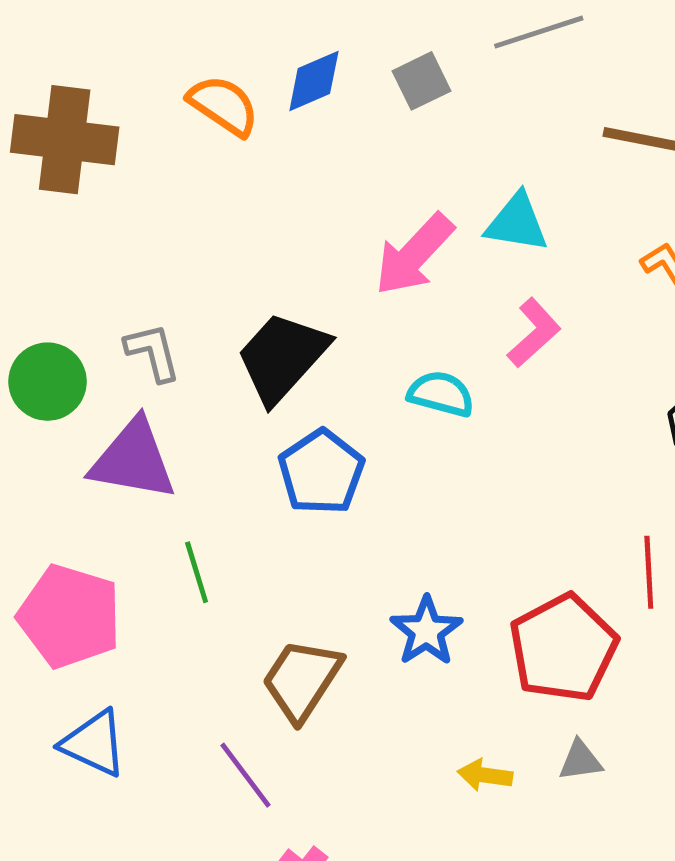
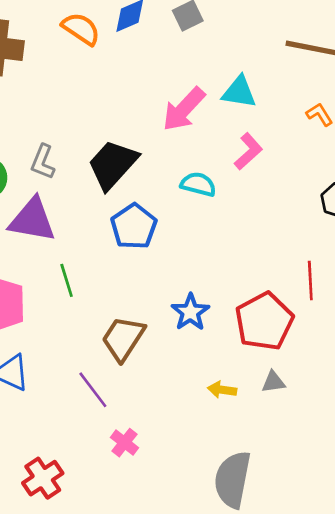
gray L-shape: (153, 352) -> (43, 162), turned -144

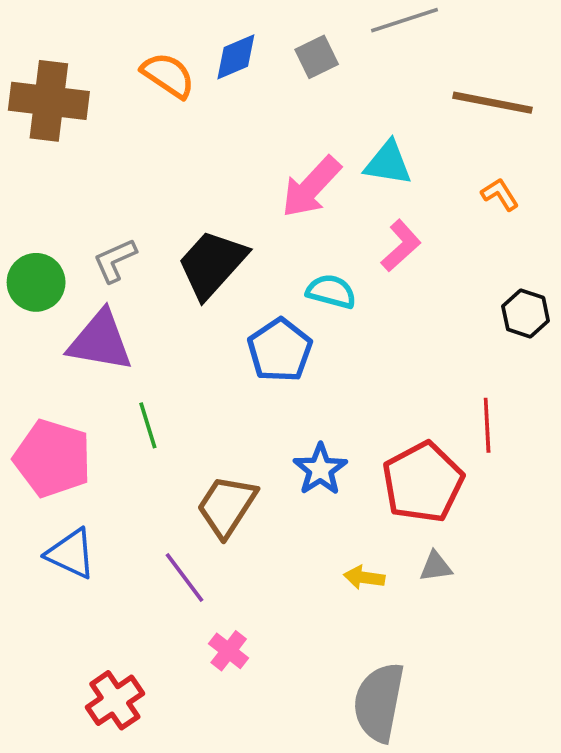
gray L-shape: (43, 162) -> (115, 260), turned 44
blue pentagon: (134, 226) -> (280, 350), moved

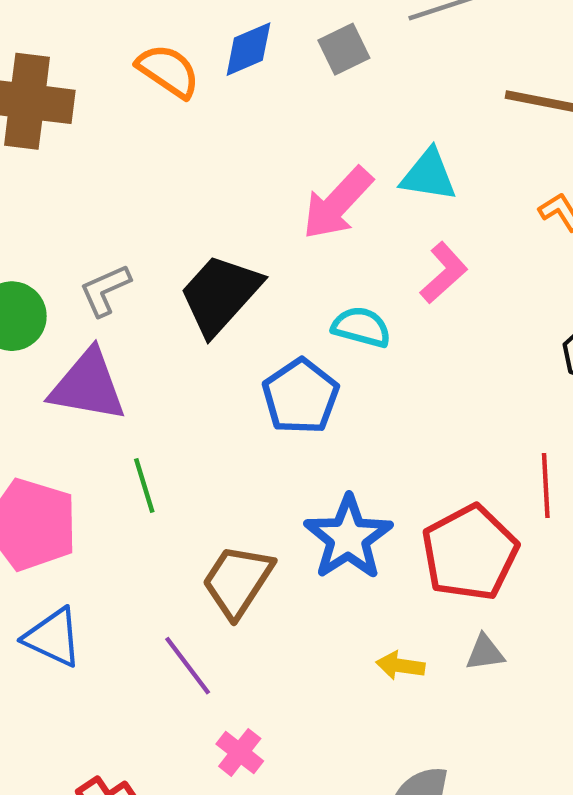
blue star: (320, 469) -> (348, 538), size x1.4

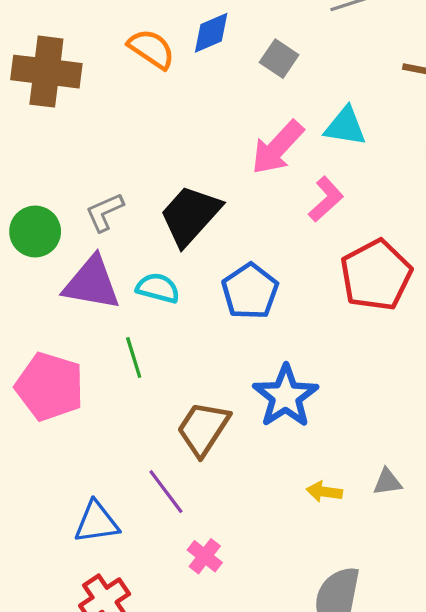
gray square: (344, 49) -> (279, 59), moved, turned -30
pink L-shape: (444, 273) -> (326, 199), moved
cyan semicircle: (361, 327) -> (158, 288), moved
red pentagon: (470, 553) -> (376, 275), moved
blue triangle: (53, 637) -> (96, 522), moved, turned -33

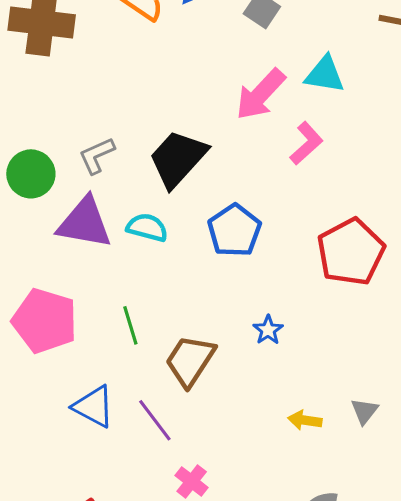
red pentagon: (376, 275) -> (351, 252), moved
green line: (134, 358) -> (130, 325), moved
blue star: (286, 396) -> (268, 330), size x0.5
gray triangle: (387, 482) -> (364, 411), turned -44
blue triangle: (96, 522) -> (94, 407), moved, turned 36

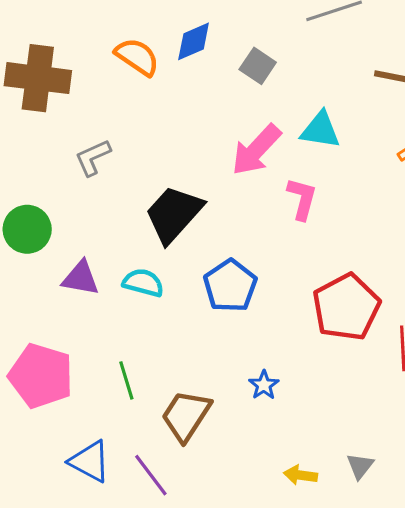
pink L-shape: (306, 143) -> (302, 199), turned -33
gray L-shape: (97, 156) -> (93, 157), moved
purple triangle: (84, 223) -> (81, 278), size x0.7

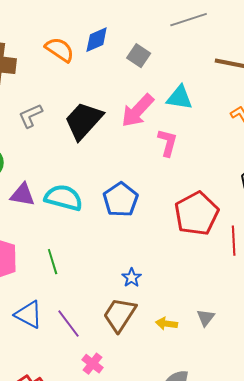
black trapezoid: (174, 214) -> (84, 121), moved
cyan semicircle: (143, 283) -> (64, 198), size x1.4
blue star: (264, 385) -> (132, 278), moved
brown trapezoid: (186, 416) -> (120, 315), moved

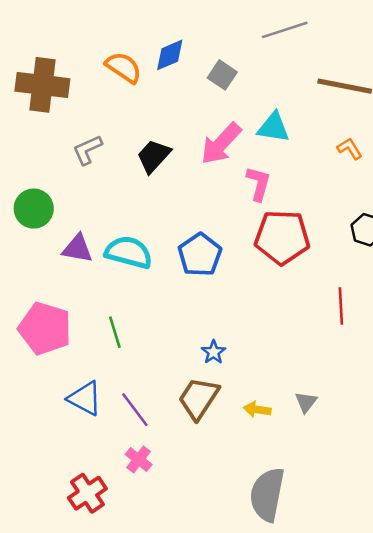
black trapezoid: (84, 121) -> (154, 156), size x0.7
red pentagon: (197, 214) -> (282, 237), moved, turned 30
pink cross: (93, 364) -> (139, 460), moved

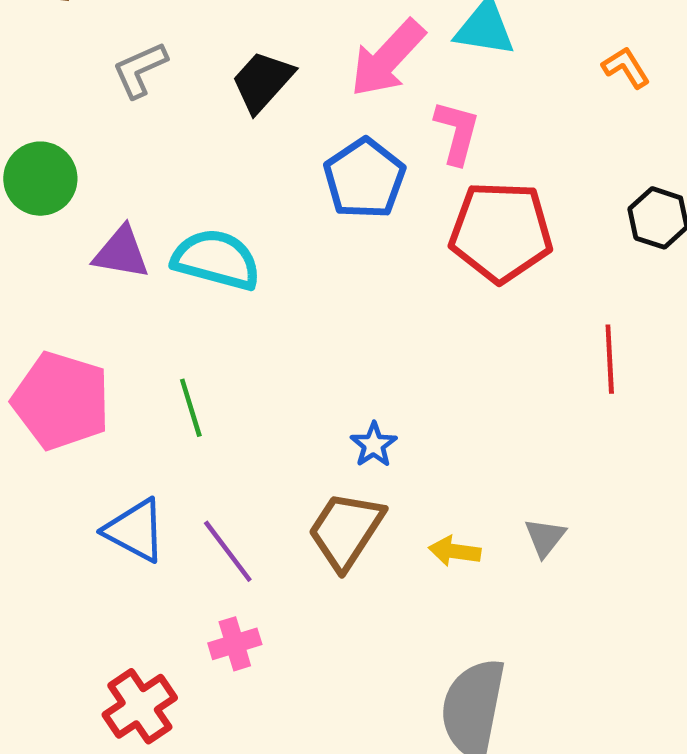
blue pentagon: (200, 255) -> (364, 179), moved
pink cross: (139, 460) -> (235, 644), turned 35

